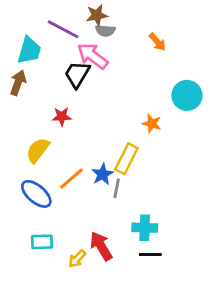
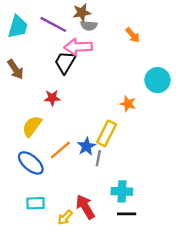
cyan trapezoid: (29, 50) -> (18, 27), moved
pink arrow: (93, 56) -> (78, 47), turned -40
brown arrow: (18, 83) -> (15, 69), turned 126

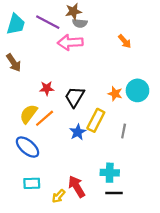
orange arrow: (133, 35) -> (125, 41), moved
black trapezoid: (65, 62) -> (74, 97), moved
cyan circle: (157, 80) -> (137, 90), moved
orange line: (60, 150) -> (45, 118), moved
gray line: (98, 158) -> (124, 131), moved

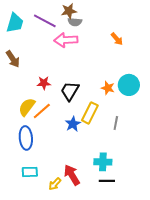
blue ellipse: (28, 147) -> (26, 138), turned 45

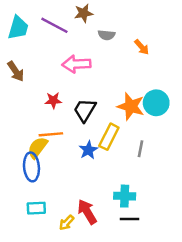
gray semicircle: (75, 22) -> (107, 35), moved
pink arrow: (66, 40) -> (76, 64), moved
orange star: (108, 88) -> (131, 106), size x1.6
yellow semicircle: (27, 107) -> (38, 148), moved
orange line: (42, 111) -> (51, 134), turned 36

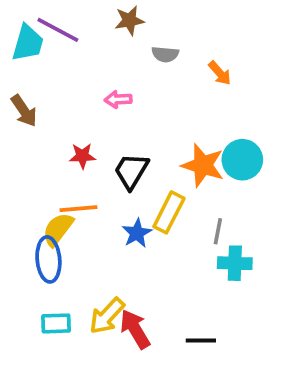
purple line: (54, 25) -> (58, 30), moved
pink arrow: (76, 64) -> (118, 99), size x0.6
cyan cross: (125, 196) -> (235, 263), moved
yellow arrow: (67, 223) -> (107, 316), moved, size x1.5

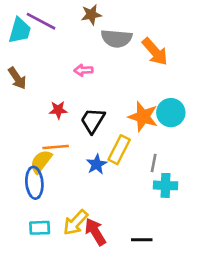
gray semicircle: (165, 54) -> (117, 38), size x1.6
orange arrow: (220, 73) -> (155, 52), size x1.6

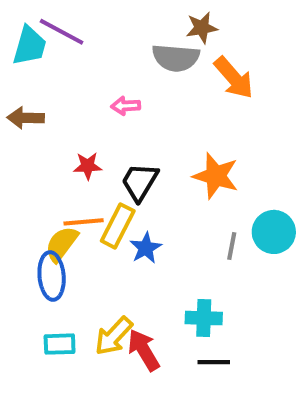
brown star: (91, 15) -> (202, 28), moved
brown arrow: (17, 78) -> (26, 118), turned 125
cyan circle: (171, 113) -> (274, 232), moved
yellow rectangle: (119, 150) -> (118, 226), moved
cyan cross: (166, 185) -> (204, 318), moved

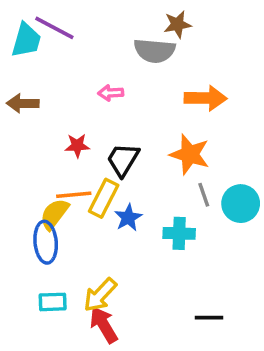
orange arrow: (234, 78) -> (206, 98), moved, turned -48
gray line: (232, 246) -> (204, 195), moved, turned -30
cyan cross: (204, 318) -> (179, 233), moved
red arrow: (144, 350) -> (104, 325), moved
black line: (214, 362) -> (209, 318), moved

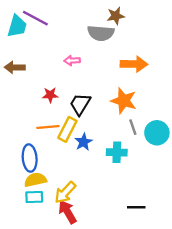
yellow semicircle: (54, 214) -> (35, 180), moved, turned 40

